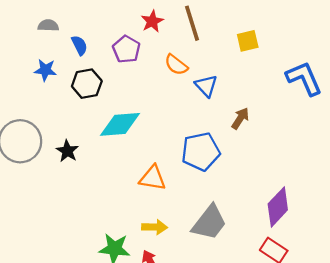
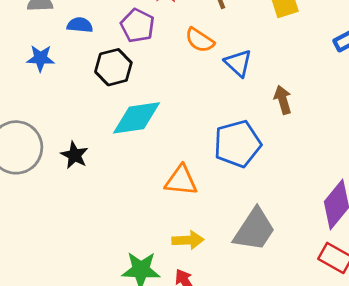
blue semicircle: (79, 45) -> (80, 25), turned -54
black hexagon: (87, 84) -> (113, 67), moved
brown arrow: (240, 118) -> (283, 100), turned -45

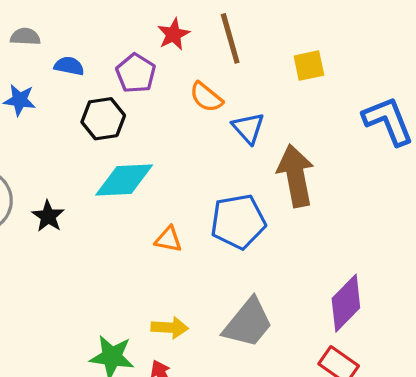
brown arrow: (283, 100) -> (296, 176), size x1.8
orange triangle: (181, 180) -> (168, 239), moved, size x0.7

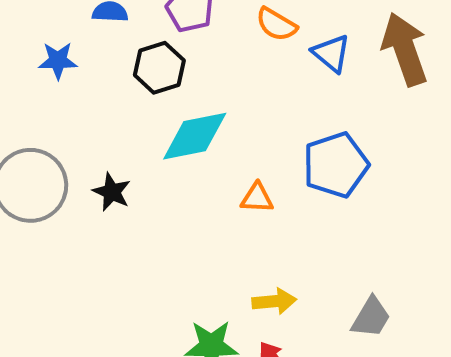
brown arrow: (296, 176) -> (405, 49), moved
gray trapezoid: (248, 323) -> (371, 317), moved, size x0.7

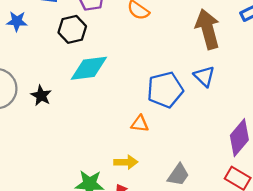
blue triangle: (331, 53) -> (204, 76), moved
orange triangle: (257, 198) -> (140, 124), moved

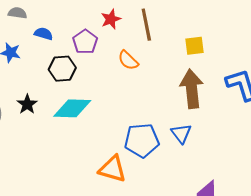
black star: (41, 96) -> (27, 104), moved
orange triangle: (140, 124) -> (112, 169), size x1.6

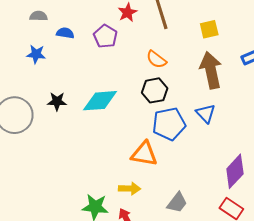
orange semicircle: (128, 60) -> (156, 59), moved
black hexagon: (62, 69) -> (155, 90), moved
black star: (27, 104) -> (57, 101), turned -30

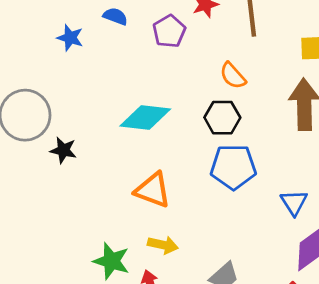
black star: (57, 101) -> (63, 150), moved
blue triangle: (206, 113) -> (294, 202), moved
orange triangle: (144, 154) -> (153, 190), moved

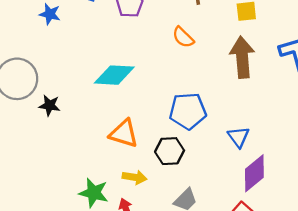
black hexagon: (222, 118) -> (170, 151), moved

